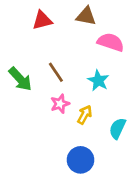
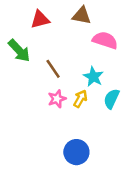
green arrow: (20, 79) -> (19, 51), moved
yellow arrow: (85, 115) -> (80, 99), moved
cyan semicircle: (117, 128) -> (112, 99), moved

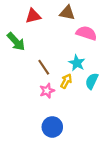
brown line: (53, 69) -> (44, 67), moved
pink star: (57, 99) -> (47, 91), moved
blue circle: (76, 152) -> (52, 127), moved

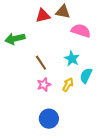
red triangle: (33, 16) -> (43, 16), moved
green arrow: (16, 42) -> (15, 39), turned 120
yellow arrow: (66, 81) -> (68, 85), moved

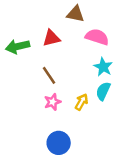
red triangle: (43, 16) -> (51, 38), moved
cyan star: (72, 59) -> (103, 67), moved

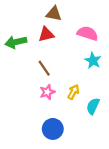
brown triangle: (75, 14) -> (54, 14), moved
cyan semicircle: (103, 91) -> (93, 106), moved

